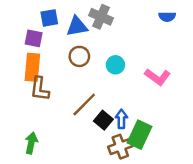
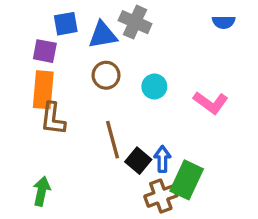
brown line: (84, 105) -> (112, 140), turned -60

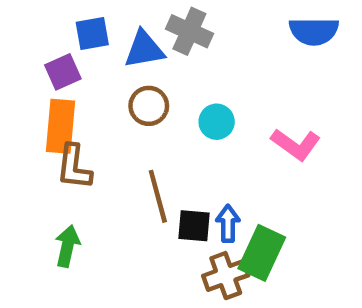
blue semicircle: (224, 22) -> (314, 31), size x1.5
purple square: (45, 51) -> (63, 72), turned -35
black square: (138, 161) -> (194, 226), turned -35
green arrow: (42, 191) -> (67, 246), moved

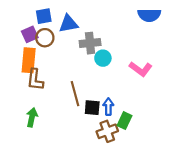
gray cross: (189, 31) -> (90, 43), moved, turned -30
brown circle: (149, 106) -> (45, 38), moved
green rectangle: (262, 253) -> (124, 121), size x0.7

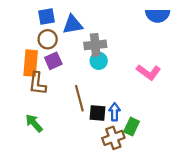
purple square: (30, 34) -> (53, 61), moved
cyan circle: (103, 58) -> (99, 61), moved
green arrow: (32, 117) -> (34, 123), turned -54

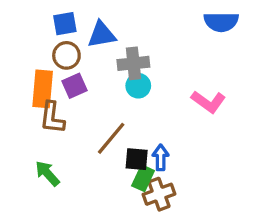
brown line: (79, 98) -> (111, 138), turned 55
green rectangle: (132, 127) -> (143, 178), moved

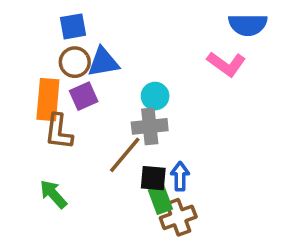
blue triangle: (102, 35) -> (103, 62), moved
gray cross: (133, 63) -> (150, 126), moved
pink L-shape: (208, 102) -> (226, 64), moved
green rectangle: (143, 178) -> (160, 199), turned -45

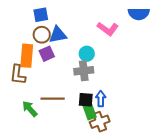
pink L-shape: (226, 64) -> (108, 29), moved
brown L-shape: (59, 132) -> (18, 75), moved
brown line: (125, 155) -> (53, 99), moved, turned 50

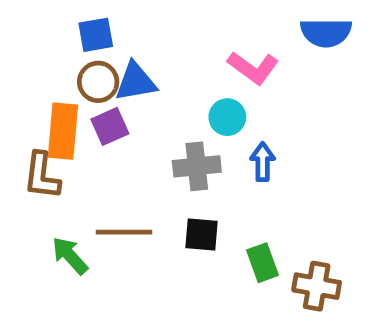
cyan circle: (87, 54) -> (227, 117), moved
blue arrow: (101, 99) -> (263, 162), moved
green rectangle: (90, 112) -> (263, 263), moved
brown cross: (100, 122) -> (317, 286), moved, turned 30

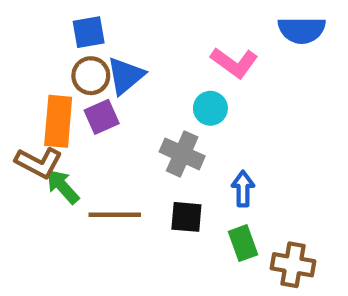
blue triangle: (136, 82) -> (126, 76), turned -30
blue arrow: (263, 162) -> (243, 189), moved
gray cross: (197, 166) -> (182, 154), turned 30
brown L-shape: (42, 176) -> (39, 163), turned -69
green arrow: (70, 256) -> (63, 187), moved

